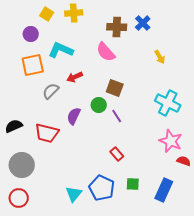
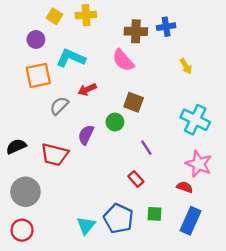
blue cross: (143, 23) -> (166, 27), turned 35
purple line: (117, 116) -> (146, 148), moved
red semicircle: (184, 161) -> (185, 187), moved

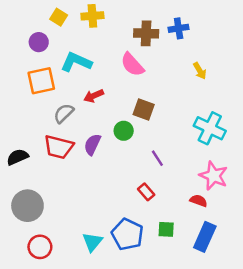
red trapezoid: (55, 155) -> (59, 147), moved
red circle: (22, 230) -> (40, 247), moved

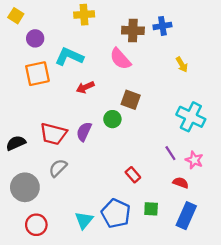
yellow square: (59, 17) -> (16, 16), moved
gray semicircle: (64, 113) -> (58, 168), moved
purple line: (157, 158) -> (170, 153), moved
pink star: (214, 176) -> (194, 160), size x0.7

